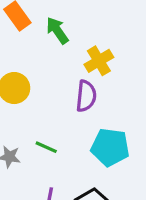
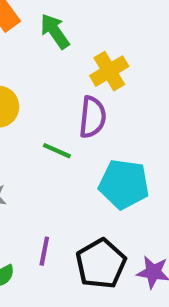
green line: (46, 147) -> (57, 151), moved

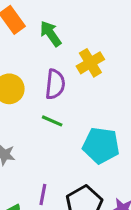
purple semicircle: (92, 117) -> (55, 84), moved

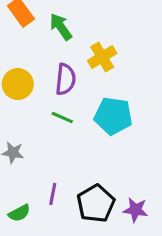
cyan pentagon: (101, 145) -> (113, 116), moved

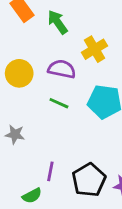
purple semicircle: (65, 79) -> (62, 69), turned -84
green semicircle: (19, 213) -> (32, 196), moved

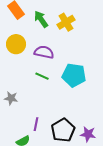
yellow cross: (95, 49) -> (66, 22), moved
yellow circle: (19, 73) -> (16, 44), moved

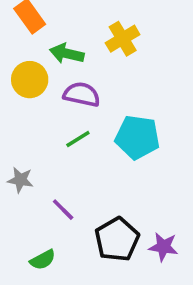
green arrow: (41, 19) -> (67, 54), moved, turned -42
green line: (42, 76) -> (78, 139), turned -56
purple line: (36, 124) -> (63, 210), moved, turned -56

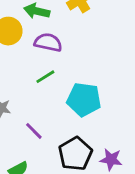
cyan pentagon: (137, 137) -> (84, 100), moved

